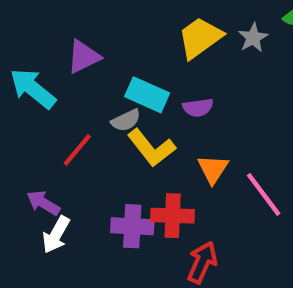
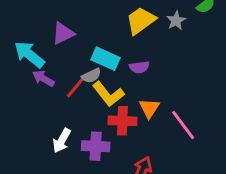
red line: (77, 150) -> (76, 87), moved
purple arrow: (43, 203) -> (43, 78), moved
red cross: (173, 216) -> (122, 121), moved
white arrow: (56, 235) -> (62, 141), moved

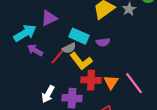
cyan arrow: (29, 54) -> (25, 33), turned 110
orange triangle: (149, 108) -> (111, 82), moved

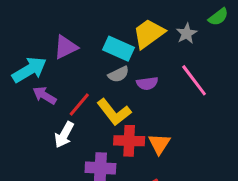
cyan rectangle: (79, 36) -> (119, 49), moved
gray semicircle: (69, 48) -> (119, 74), moved
pink line: (134, 83) -> (194, 80), moved
white arrow: (48, 94) -> (64, 135), moved

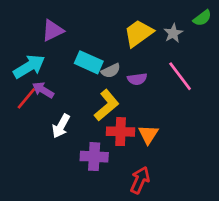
purple triangle: (66, 47) -> (53, 30), moved
cyan rectangle: (119, 49) -> (89, 62), moved
red line: (79, 105) -> (26, 98), moved
yellow L-shape: (114, 112) -> (107, 105), turned -92

